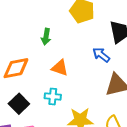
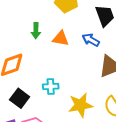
orange triangle: (60, 68) -> (61, 39), moved

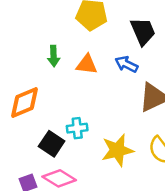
black square: (20, 98) -> (52, 144), moved

